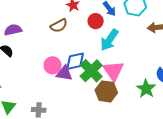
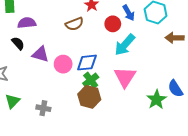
green cross: (91, 71) -> (91, 80), moved, size x0.7
purple triangle: (64, 73) -> (41, 54), moved
brown hexagon: (106, 91) -> (89, 97), moved

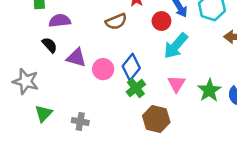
blue diamond: (87, 63) -> (131, 67), turned -45
pink triangle: (125, 77) -> (176, 84), size x0.7
brown hexagon: (89, 97) -> (156, 119), moved
green star: (157, 100) -> (209, 90), moved

